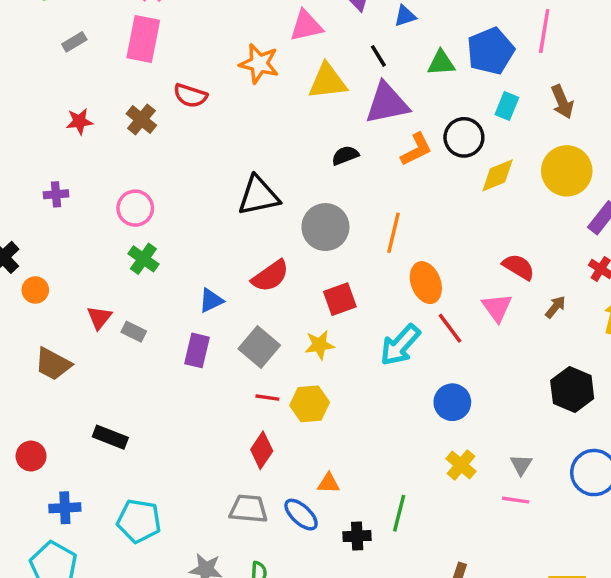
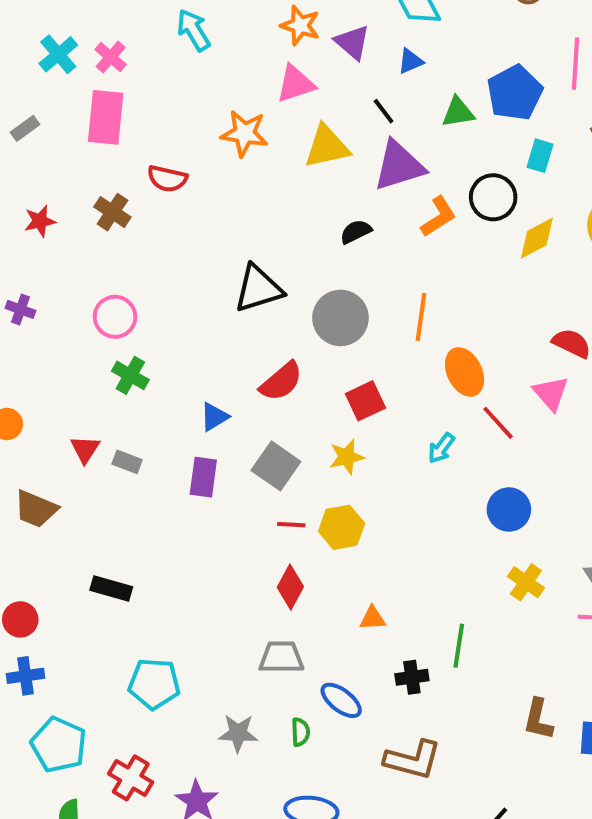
purple cross: (56, 194) -> (21, 309), turned 30
cyan arrow: (400, 345) -> (441, 448), size x0.6
blue cross: (65, 508) -> (25, 676), moved
blue ellipse: (301, 515) -> (341, 700), moved

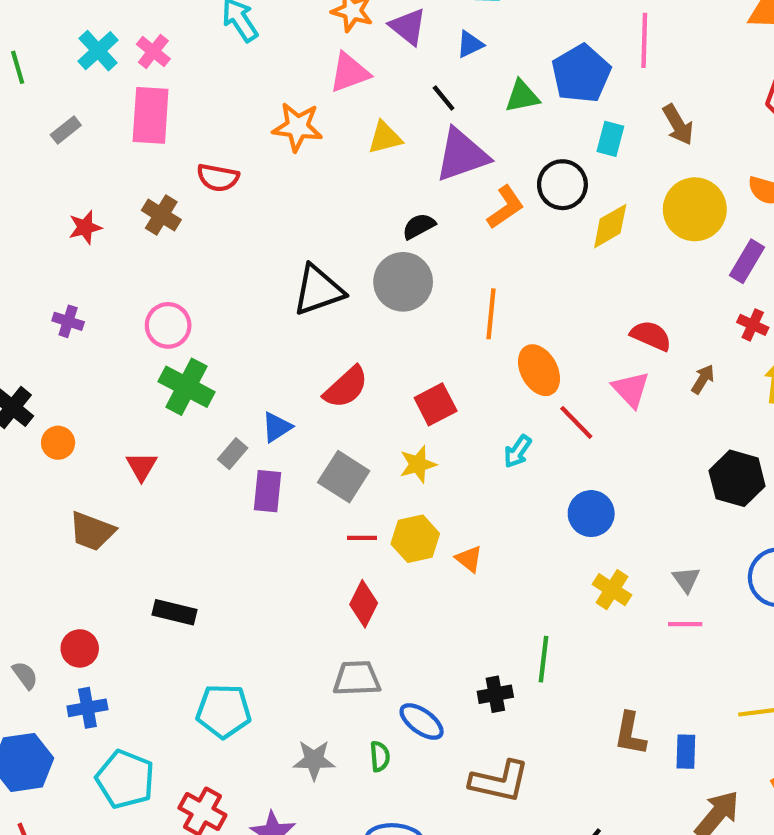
yellow triangle: (327, 147) -> (385, 138), size x0.7
gray circle: (340, 318) -> (403, 282), moved
green cross: (130, 375) -> (186, 387), size x1.4
gray rectangle: (127, 462) -> (233, 454), moved, turned -68
orange triangle: (372, 618) -> (469, 559), moved, turned 44

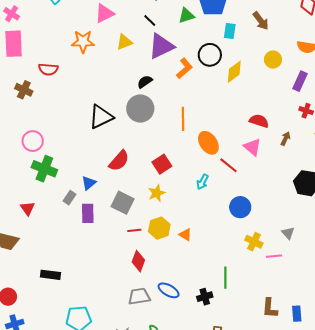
yellow circle: (695, 209) -> (273, 60), size x0.6
pink line: (685, 624) -> (274, 256), moved
blue ellipse: (422, 721) -> (169, 290), moved

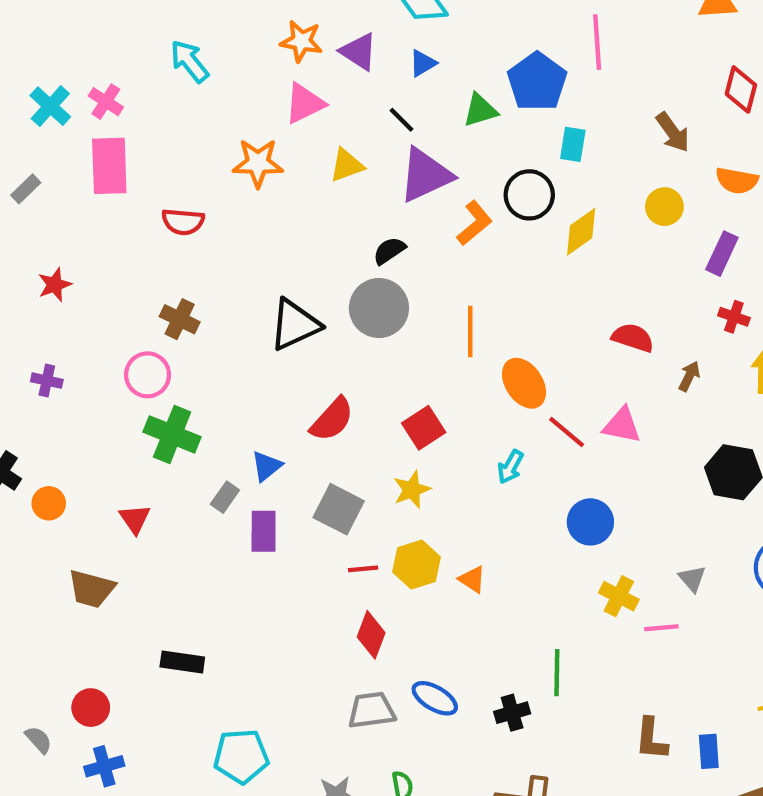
brown arrow: (261, 21) -> (673, 132), moved
brown cross: (24, 90) -> (180, 319), moved
pink triangle: (252, 147) -> (622, 425), moved, turned -30

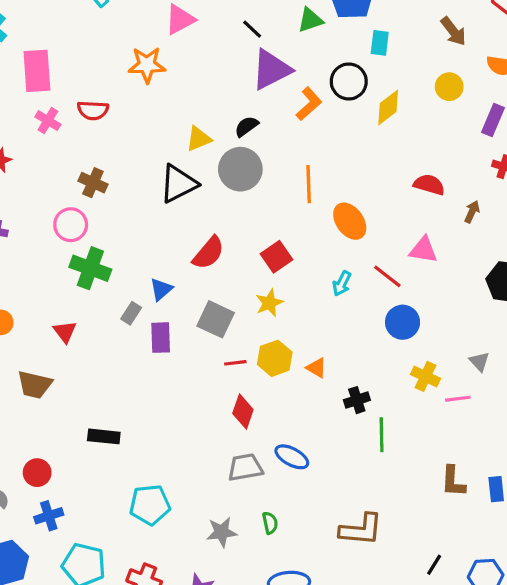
pink cross: (106, 102) -> (48, 121), moved
yellow triangle: (347, 165) -> (199, 139), moved
red line: (567, 432) -> (387, 276), moved
black cross: (512, 713) -> (357, 400), moved

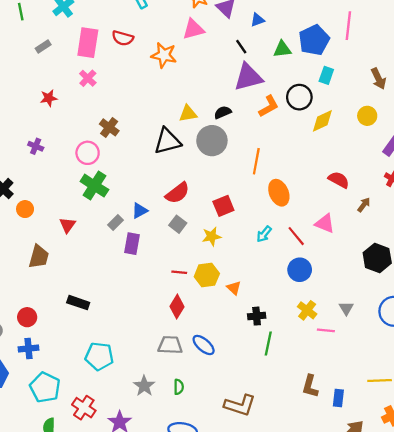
red semicircle: (93, 110) -> (123, 38), moved
gray square: (216, 319) -> (178, 224), moved, size x0.7
brown trapezoid: (35, 385) -> (39, 257), turned -100
gray star: (222, 532) -> (144, 386), turned 30

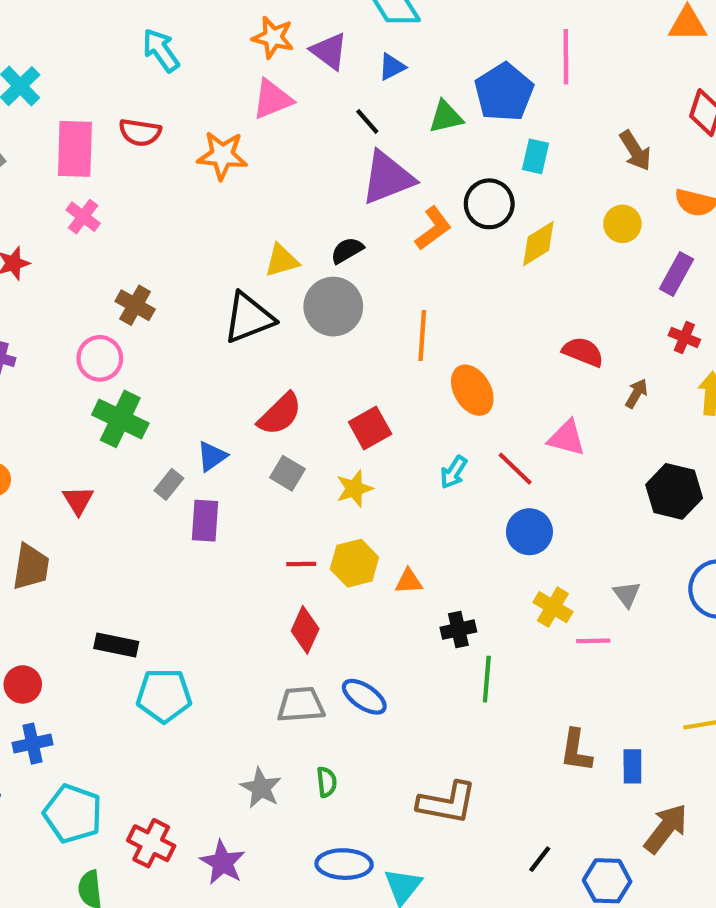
orange triangle: (234, 288) -> (409, 581), turned -40
cyan pentagon: (99, 356) -> (164, 695), moved

